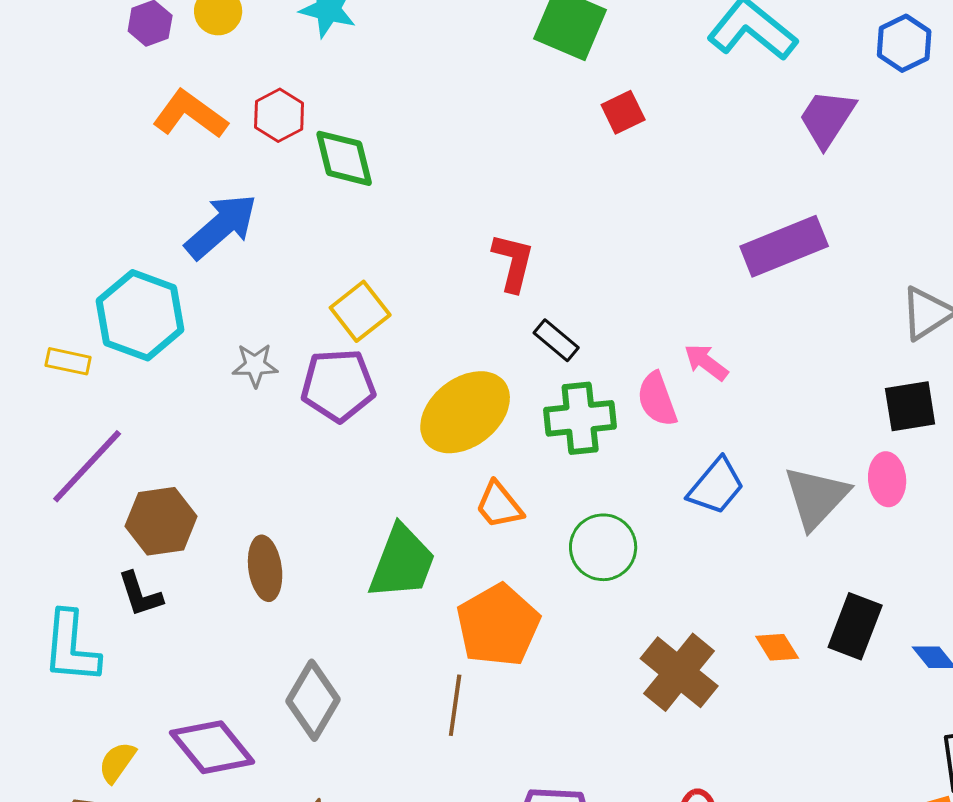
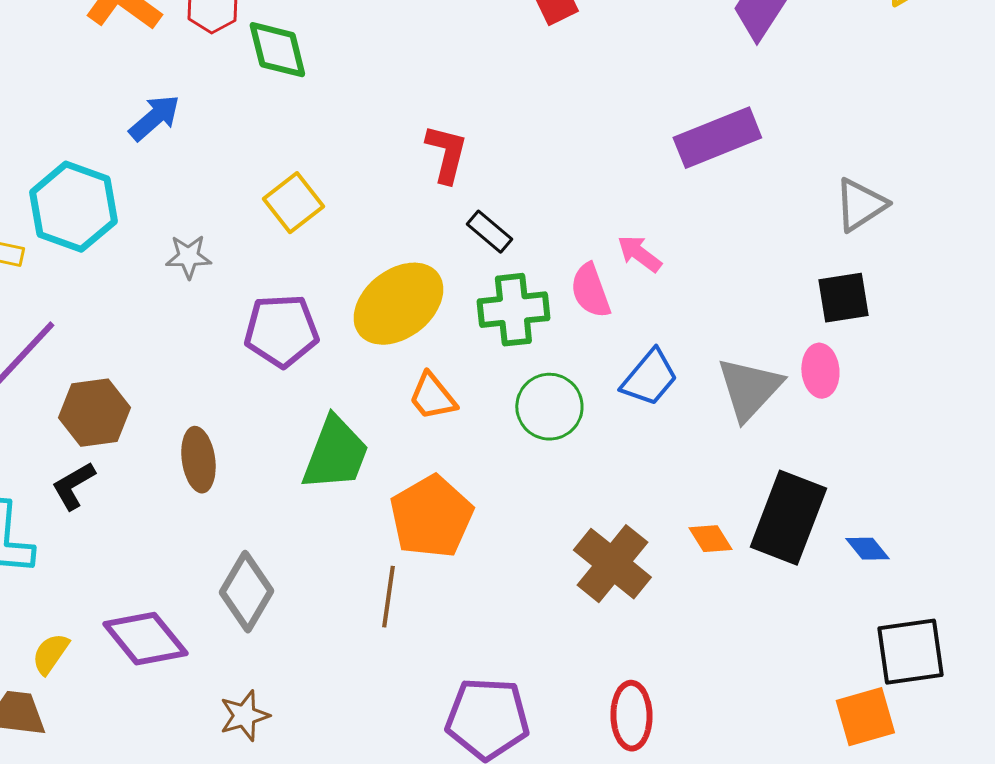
blue arrow: (221, 226) -> (154, 118), size x0.7
purple pentagon: (338, 385) -> (281, 331), moved
green circle: (603, 547) -> (549, 407), moved
black L-shape: (140, 594) -> (73, 486), turned 78
black rectangle: (855, 626) -> (788, 518), size x1.4

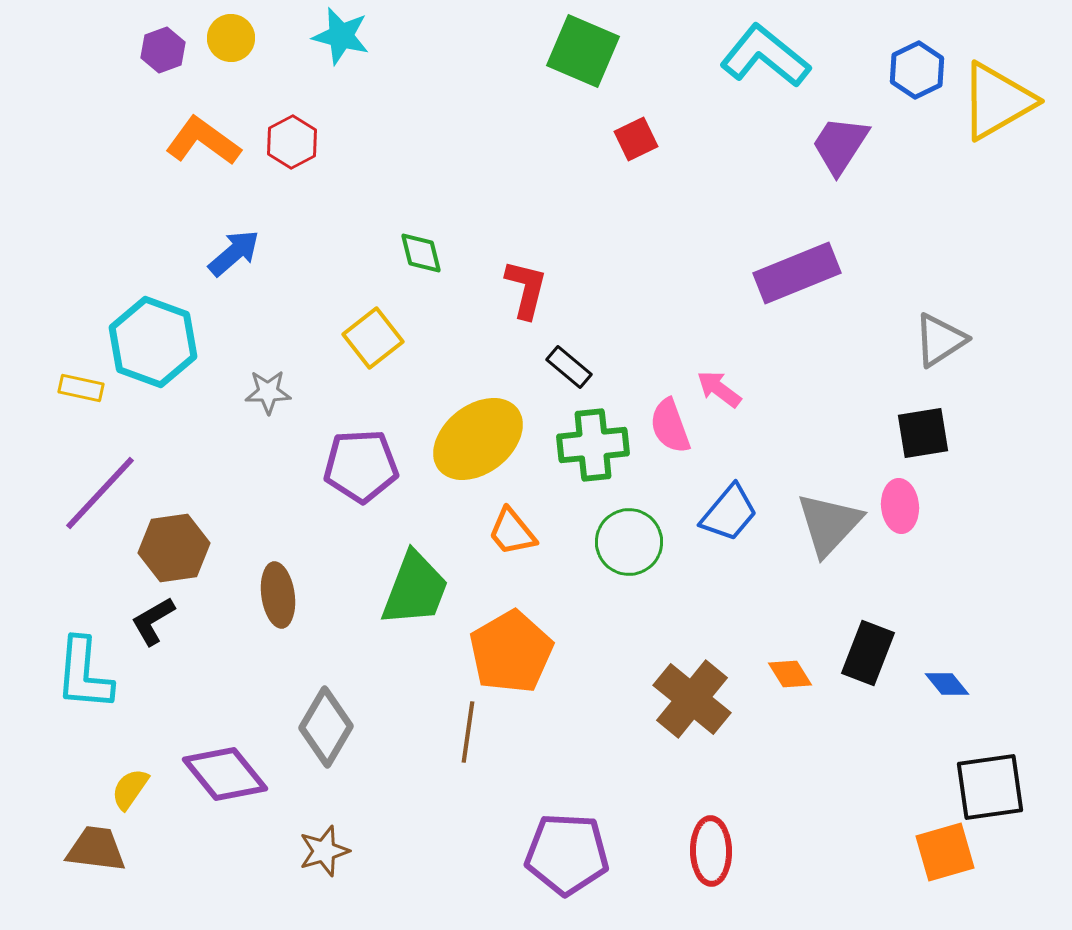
green diamond: (277, 50) -> (421, 253), moved, size x0.7
black rectangle: (788, 518) -> (868, 653), size x0.7

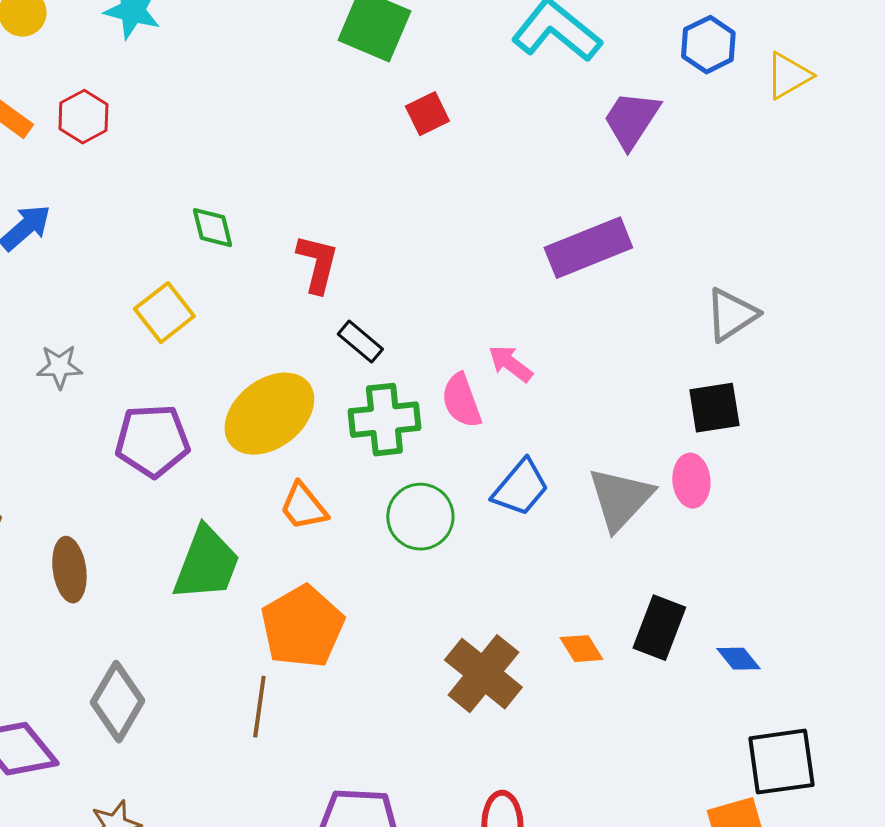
yellow triangle: (997, 101) -> (788, 76), size x0.6

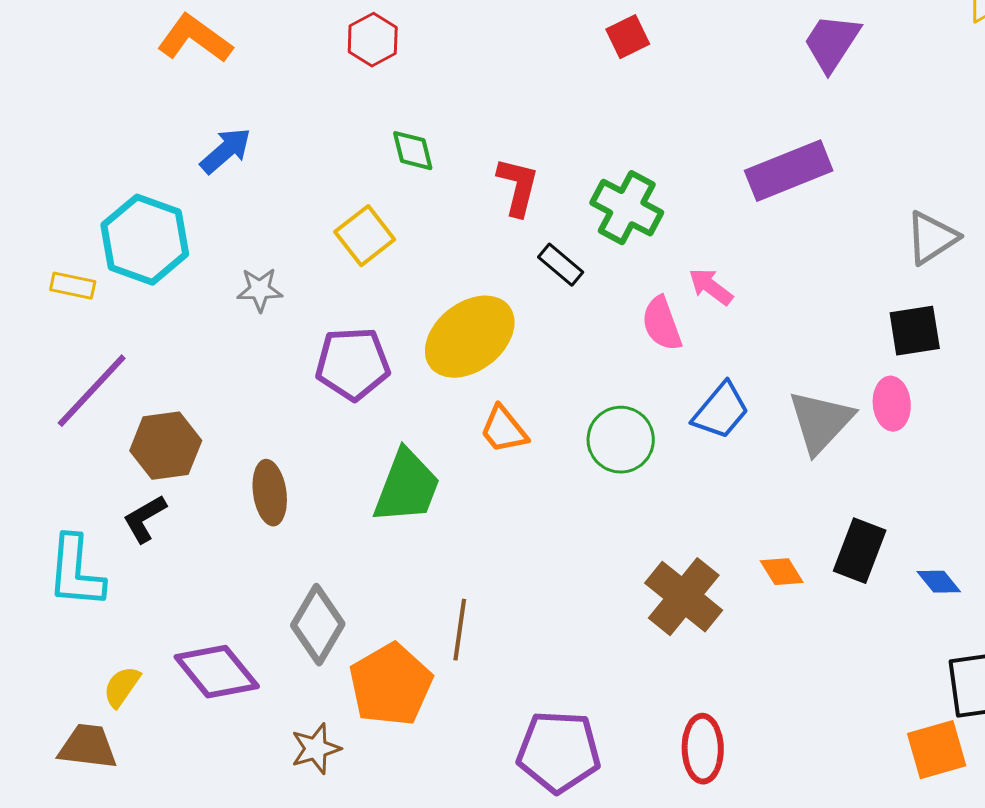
red hexagon: (83, 117) -> (373, 40), moved
green cross: (384, 420) -> (627, 208), moved, turned 34
orange pentagon: (302, 627) -> (391, 685), moved

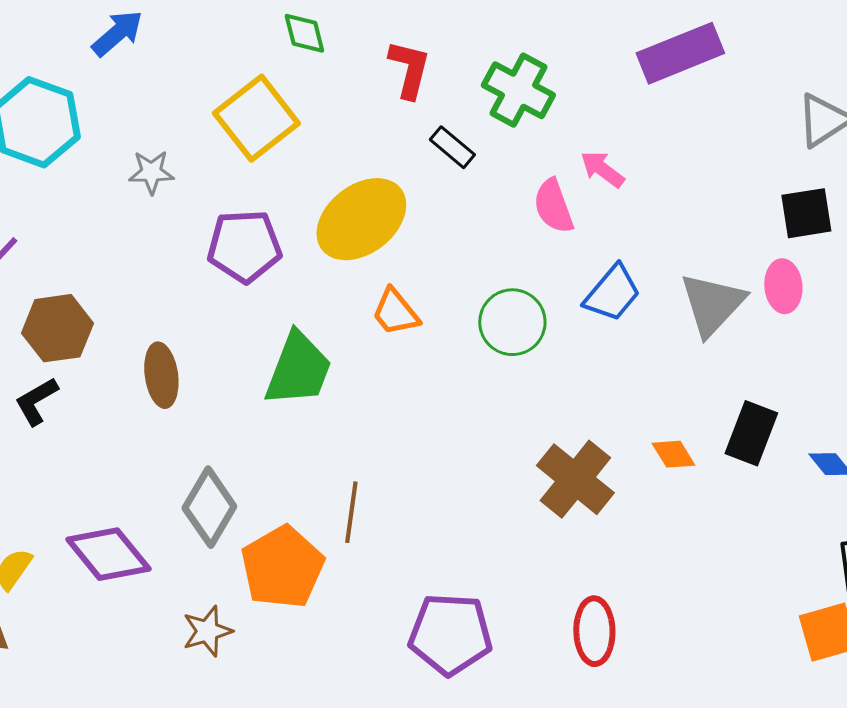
yellow square: (365, 236) -> (256, 118), size x1.4

